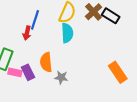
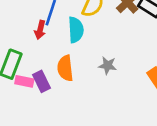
cyan semicircle: (67, 33) -> (76, 30), moved
gray star: (61, 77) -> (108, 66), moved

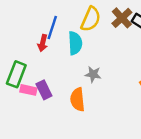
gray star: (108, 66) -> (93, 74), moved
orange semicircle: (65, 68) -> (77, 99), moved

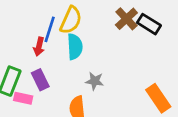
yellow semicircle: (91, 19) -> (71, 20), moved
purple rectangle: (44, 90) -> (40, 80), moved

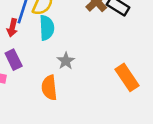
gray star: (95, 81) -> (66, 61), turned 30

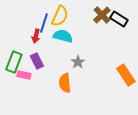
cyan semicircle: (47, 28) -> (63, 36), turned -72

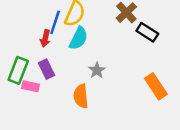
black rectangle: (119, 19) -> (147, 32), moved
cyan semicircle: (63, 36) -> (78, 38), turned 102

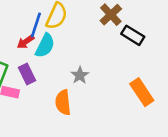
red arrow: (45, 38) -> (26, 42), turned 42
cyan semicircle: (78, 38) -> (45, 46), moved

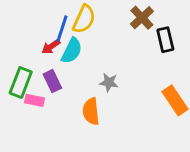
black rectangle: (133, 35) -> (165, 40), turned 45
gray star: (80, 75) -> (109, 82), turned -30

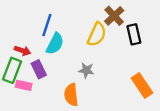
yellow semicircle: (84, 19) -> (97, 34), moved
red arrow: (51, 47) -> (23, 51), moved, turned -126

